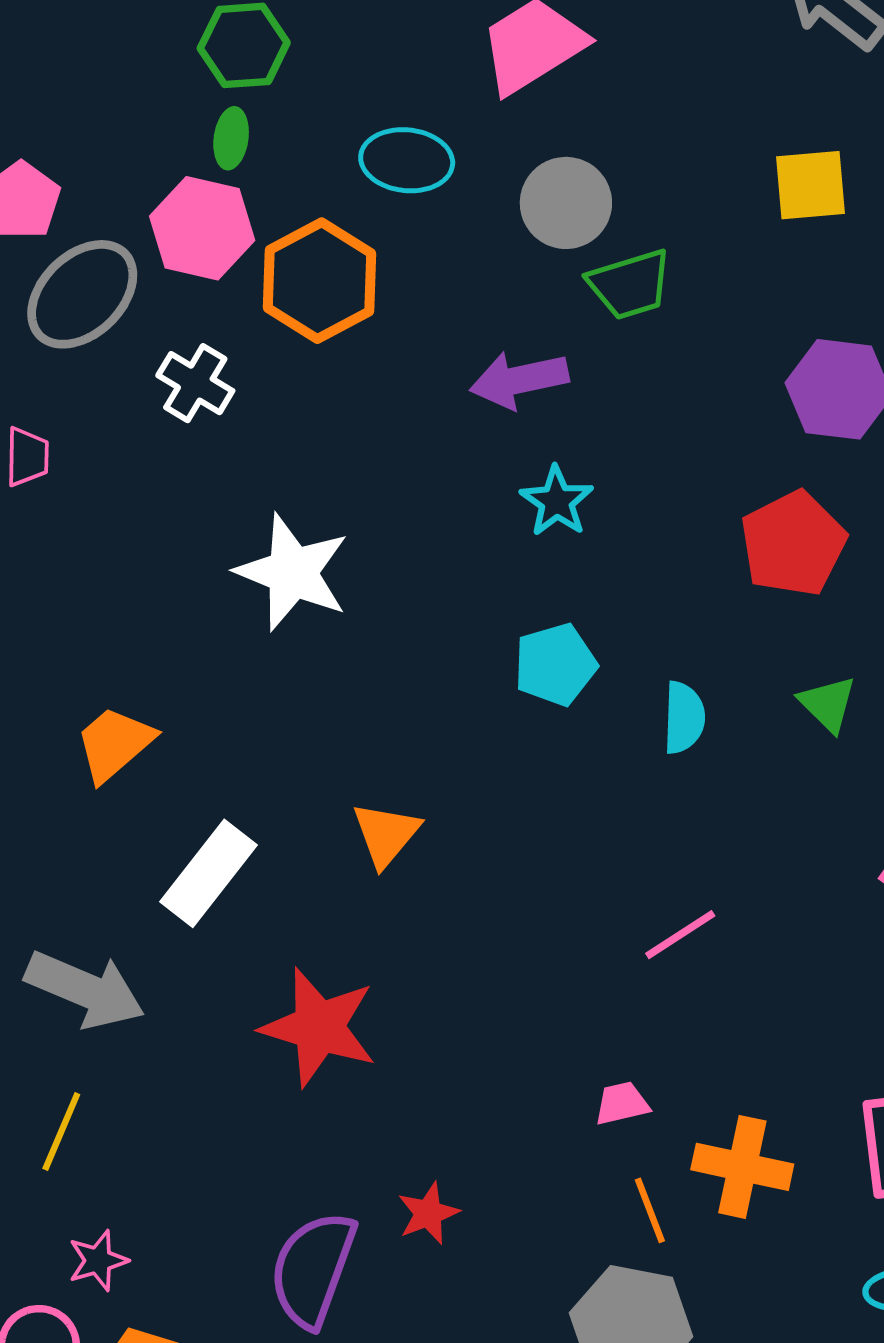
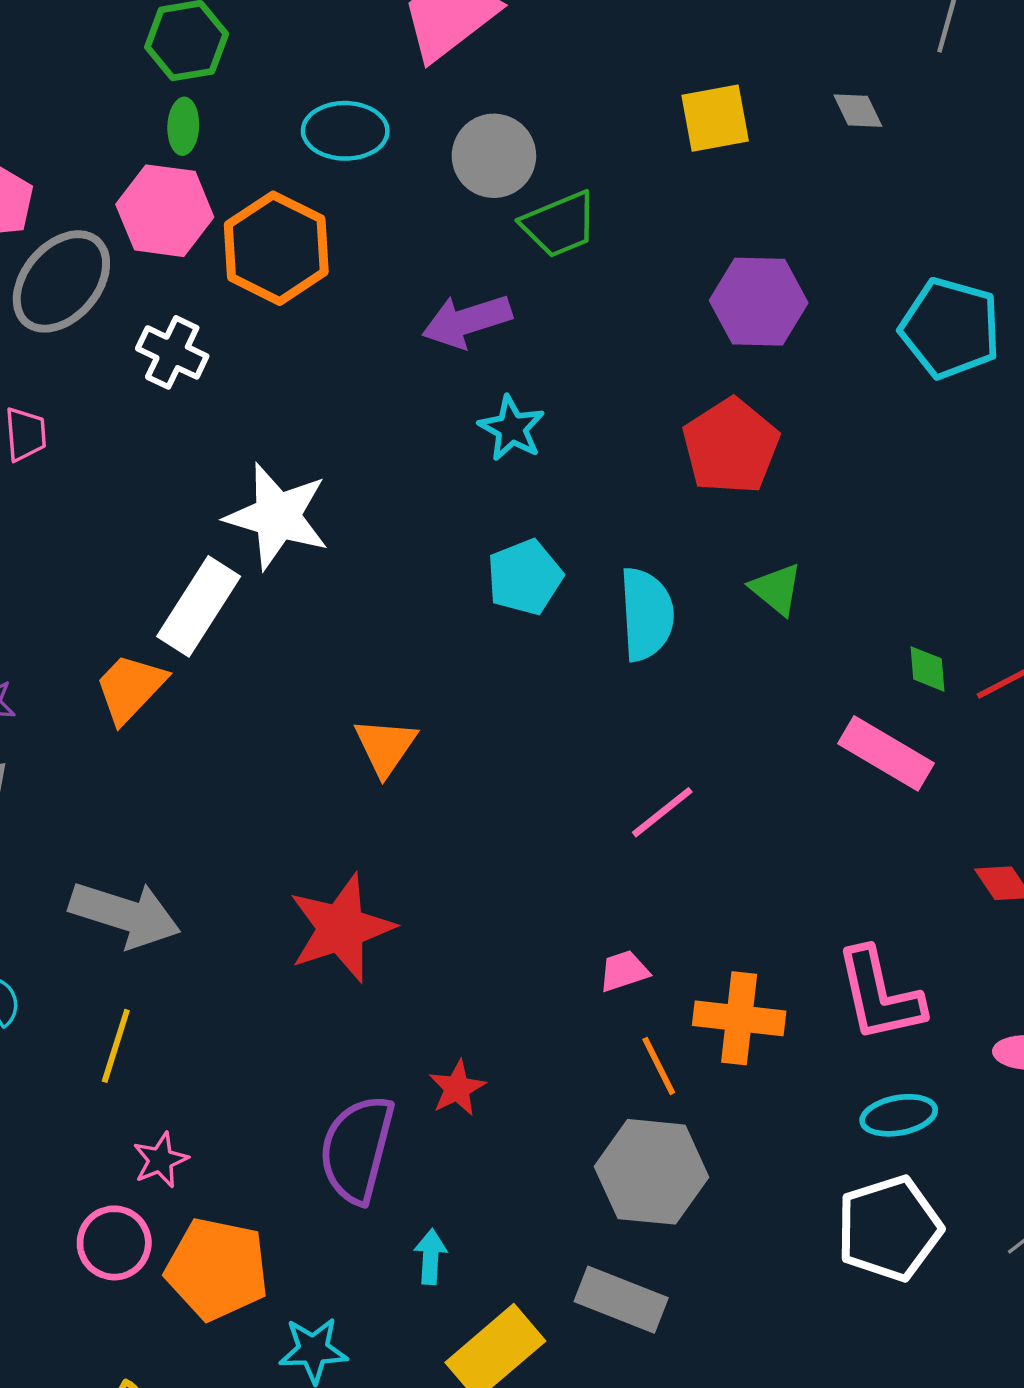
cyan semicircle: (684, 718) -> (646, 614), size x1.4
white rectangle: (209, 873) -> (199, 606), moved
red star: (319, 1027) -> (341, 928), turned -30

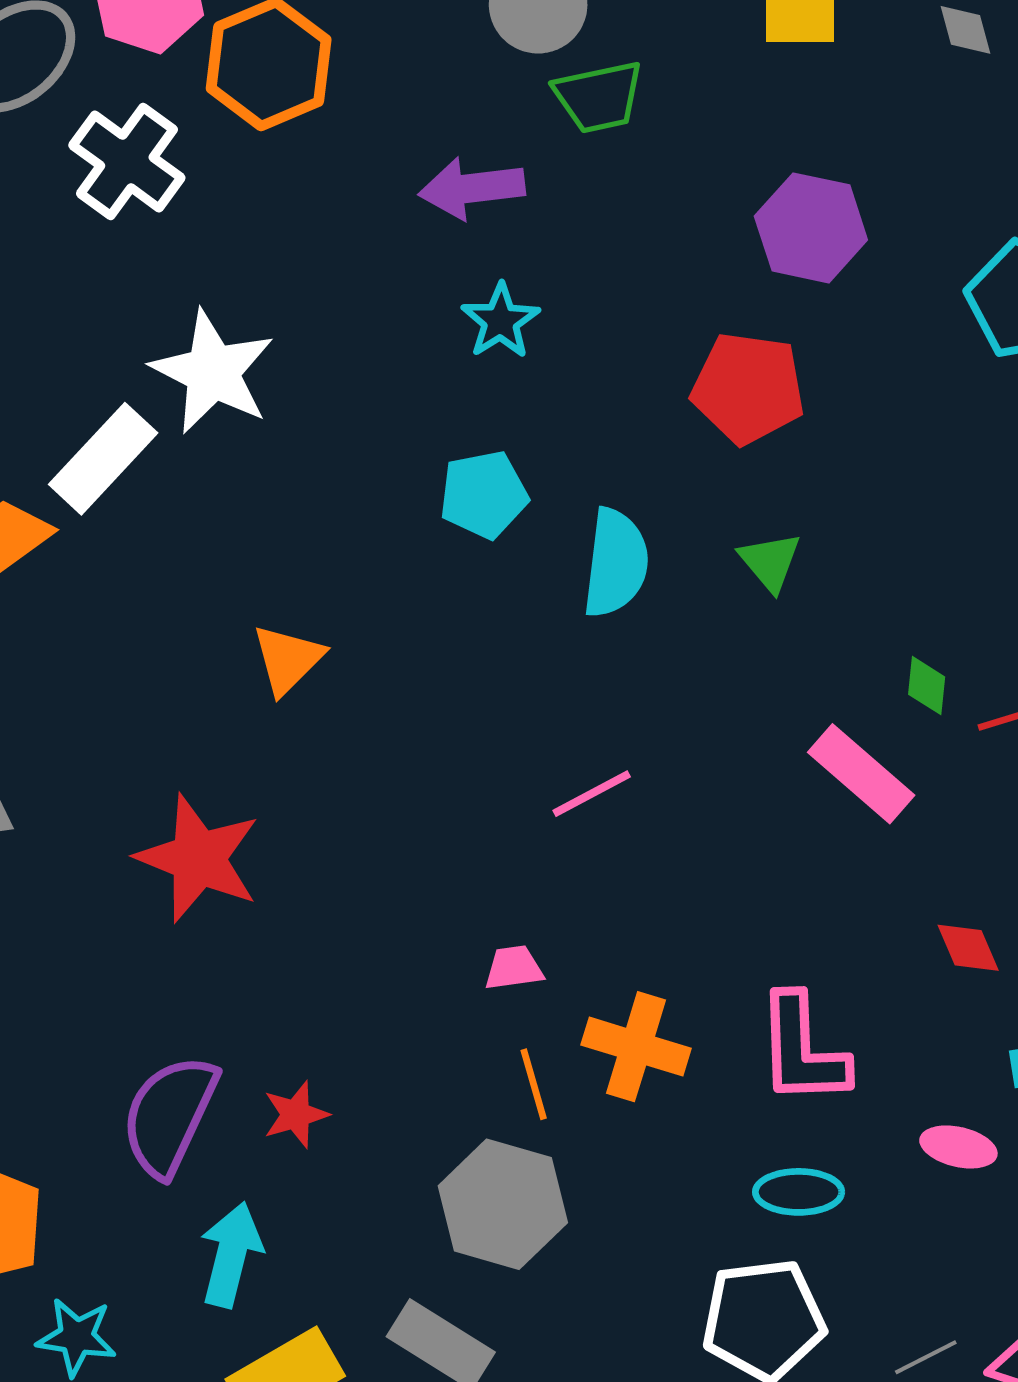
white cross: (172, 352) -> (127, 162), size x1.4
red pentagon: (731, 446) -> (748, 388), turned 30
red star: (341, 928) -> (198, 858), turned 30
red star: (457, 1088) -> (296, 1115), moved
cyan arrow: (431, 1257) -> (231, 1255), size x1.6

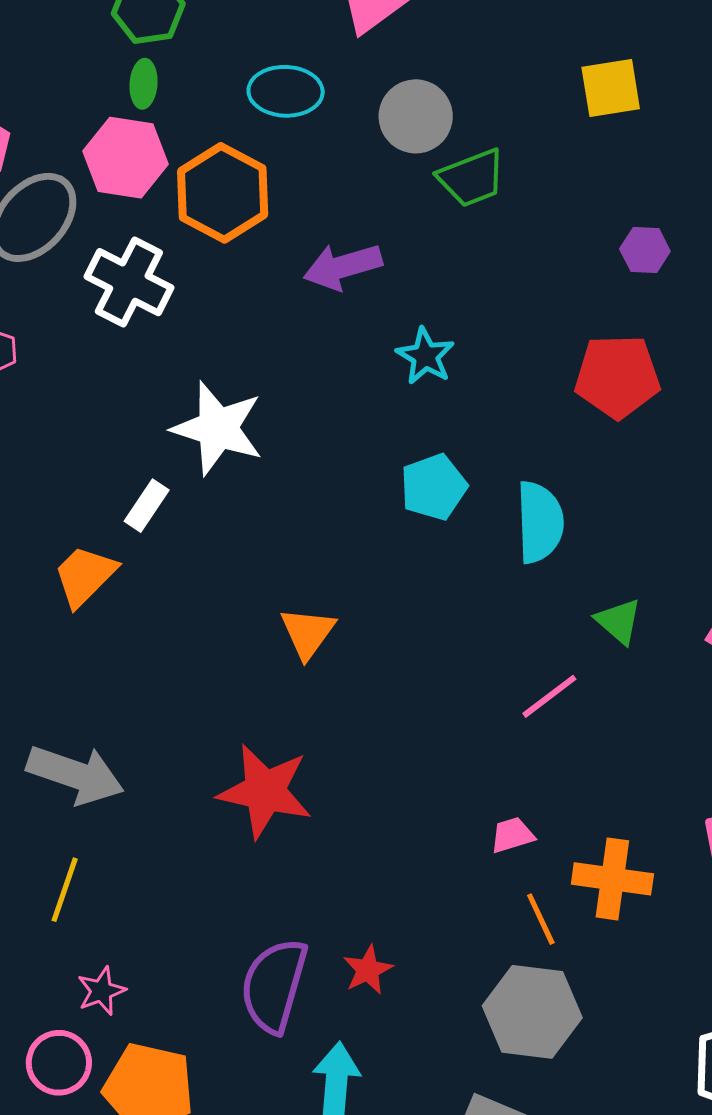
purple arrow: (472, 188) -> (343, 267), moved
purple hexagon: (811, 228) -> (645, 250), size x0.6
white rectangle: (103, 459) -> (147, 506), size x0.6
green triangle: (770, 562) -> (619, 621), moved

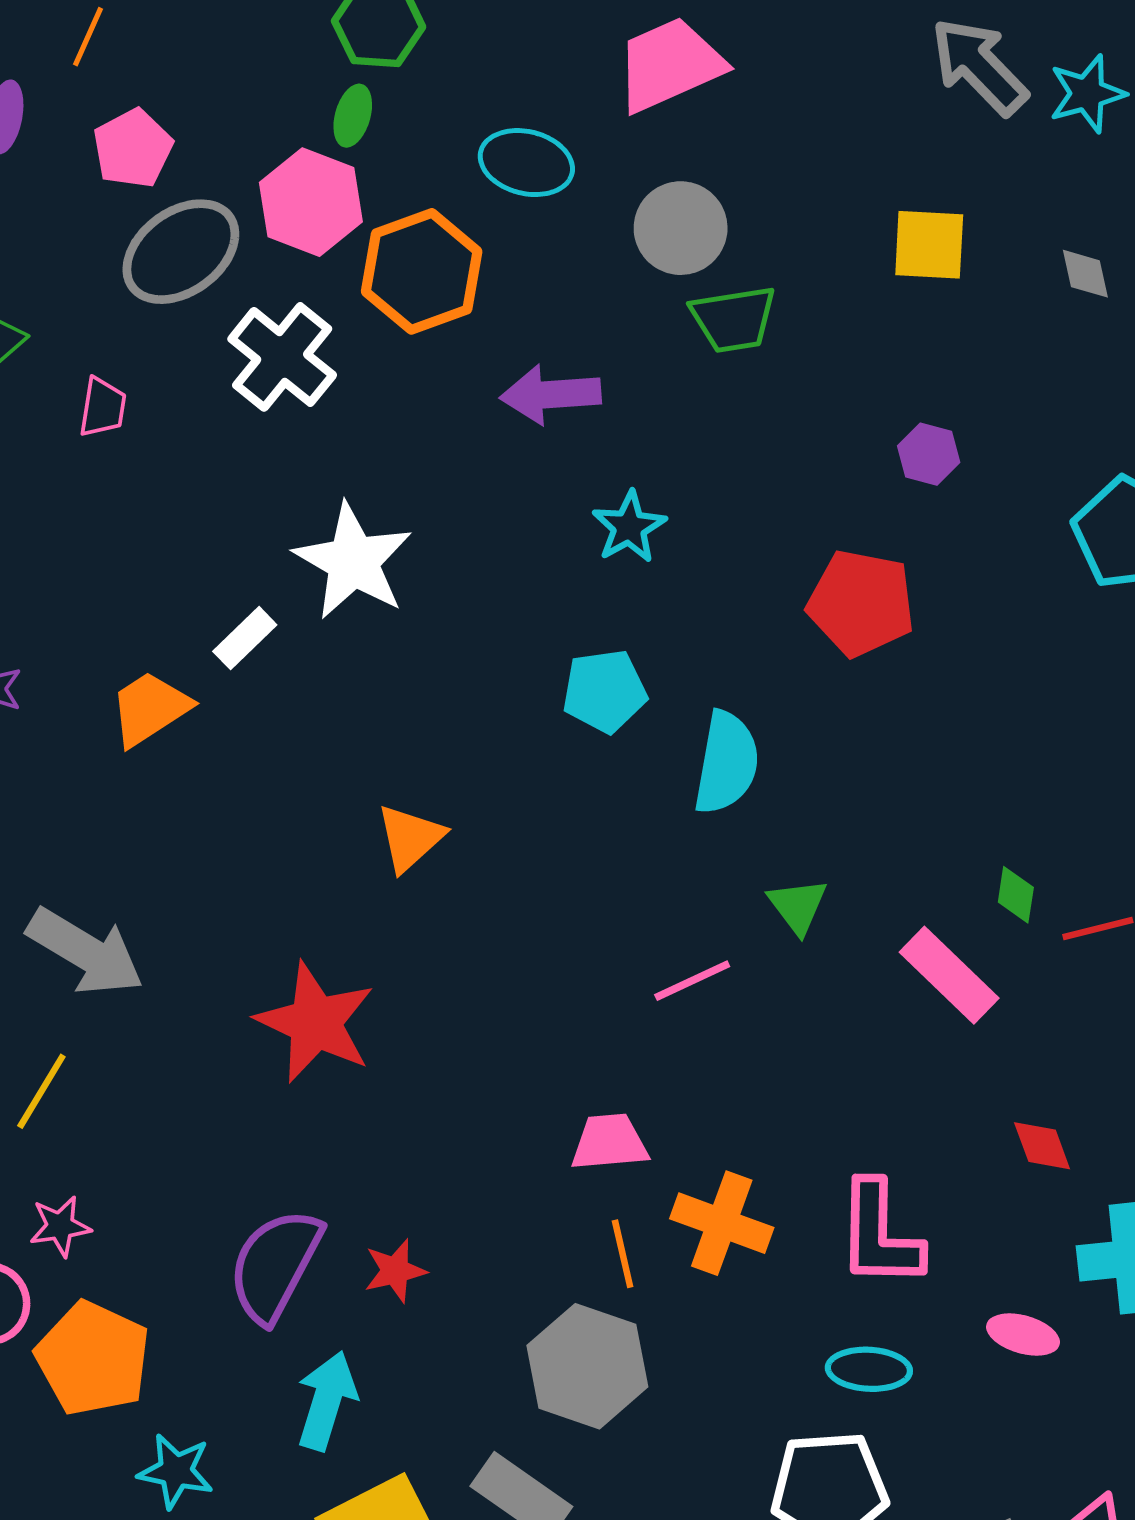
pink trapezoid: (512, 835) -> (609, 1142), size x1.4

